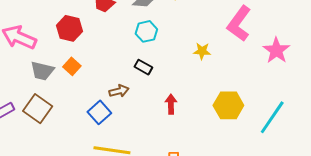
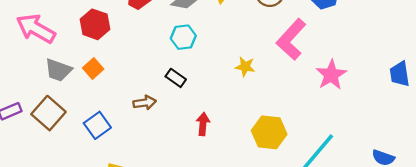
blue square: (99, 112) -> (97, 125), moved

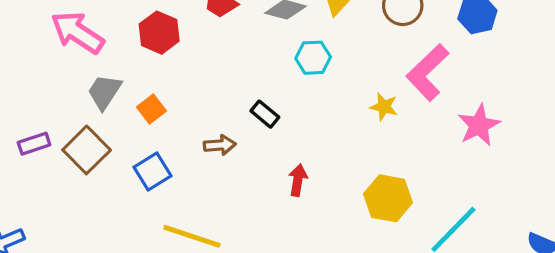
cyan hexagon: (183, 37) -> (313, 58), moved
yellow star: (245, 67) -> (384, 107), moved
orange square: (93, 68) -> (151, 109), moved
gray trapezoid: (58, 70) -> (104, 92), turned 100

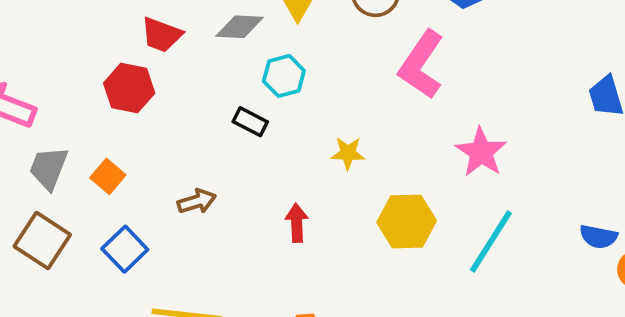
red hexagon: (159, 33) -> (129, 88), moved
yellow star: (384, 107) -> (348, 153), moved
black rectangle: (265, 114) -> (250, 122), moved
pink star: (479, 125) -> (481, 152), moved

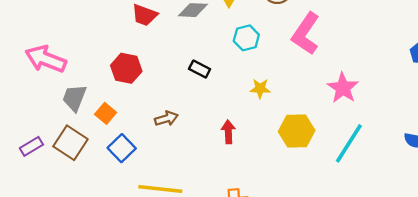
cyan hexagon: (284, 76) -> (246, 38), moved
red hexagon: (129, 88) -> (126, 68), moved
orange square: (108, 176) -> (106, 113), moved

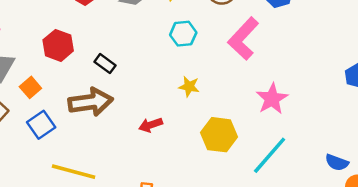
black rectangle: (200, 69) -> (105, 64), moved
brown arrow: (166, 119) -> (91, 102), size x1.8
red arrow: (228, 132) -> (151, 125), turned -115

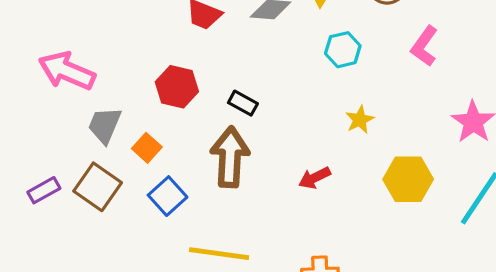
pink L-shape: (243, 39) -> (424, 46), size x0.7
yellow star: (189, 87) -> (360, 120), turned -30
brown arrow: (91, 102) -> (230, 157), turned -72

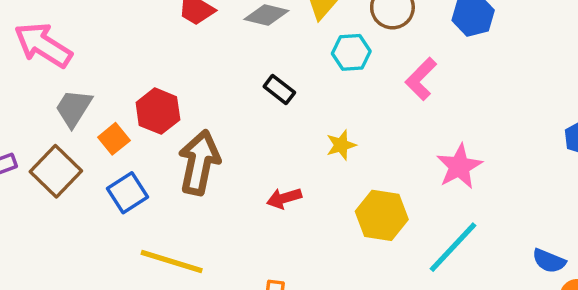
cyan hexagon: (343, 50) -> (351, 52), moved
red hexagon: (177, 87) -> (158, 111), moved
black rectangle: (243, 103) -> (279, 89), moved

